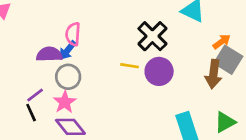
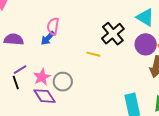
purple semicircle: (49, 54) -> (14, 39), moved
purple circle: (159, 71) -> (146, 44), moved
gray circle: (68, 77) -> (63, 82), moved

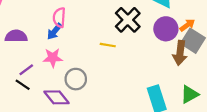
pink star: (42, 77) -> (53, 58), moved, turned 30
black line: (16, 82) -> (23, 85), turned -32

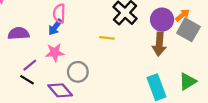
brown arrow: (180, 53) -> (159, 44), moved

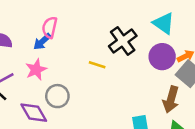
brown arrow: (159, 44) -> (171, 99), moved
pink star: (55, 52) -> (36, 70), turned -30

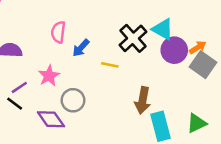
cyan triangle: (164, 23) -> (163, 29), moved
blue arrow: (42, 42) -> (81, 48), moved
brown arrow: (171, 99) -> (143, 100), moved

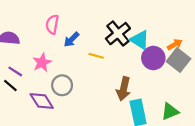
cyan triangle: (163, 29) -> (140, 40), moved
purple circle: (174, 50) -> (153, 58), moved
purple line: (19, 87) -> (15, 71), turned 64

